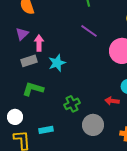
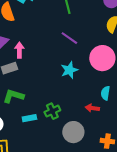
cyan star: (57, 63) -> (69, 70), moved
cyan rectangle: (46, 130) -> (29, 118), moved

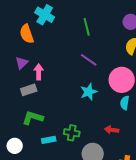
cyan semicircle: (105, 93) -> (125, 103), moved
green cross: (52, 111) -> (72, 133), turned 35

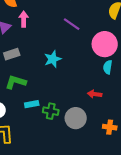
pink arrow: (39, 72) -> (24, 19), moved
cyan star: (89, 92) -> (53, 59), moved
green cross: (72, 133) -> (51, 111), moved

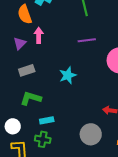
purple line: (72, 24) -> (87, 40), turned -42
green cross: (51, 111) -> (43, 139), moved

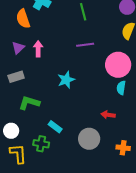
pink arrow: (39, 35) -> (38, 49), moved
gray rectangle: (27, 70) -> (16, 77), moved
cyan rectangle: (47, 120) -> (55, 127), moved, turned 48

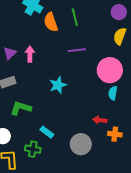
orange semicircle: (23, 19) -> (51, 22), moved
orange cross: (123, 148) -> (115, 134), moved

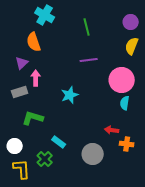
orange semicircle: (51, 22) -> (34, 42), moved
pink arrow: (30, 54) -> (36, 78), moved
green cross: (33, 149) -> (45, 159), turned 35

